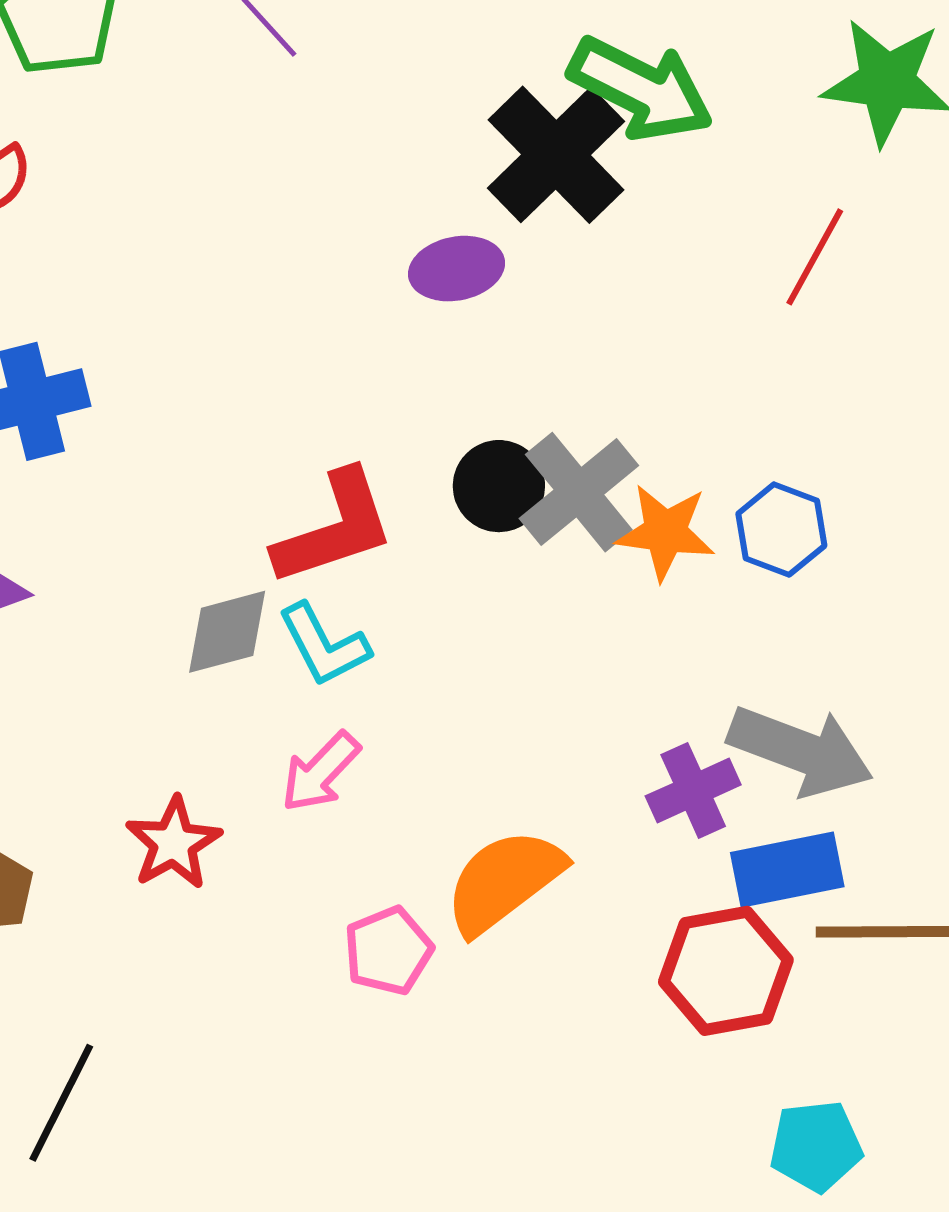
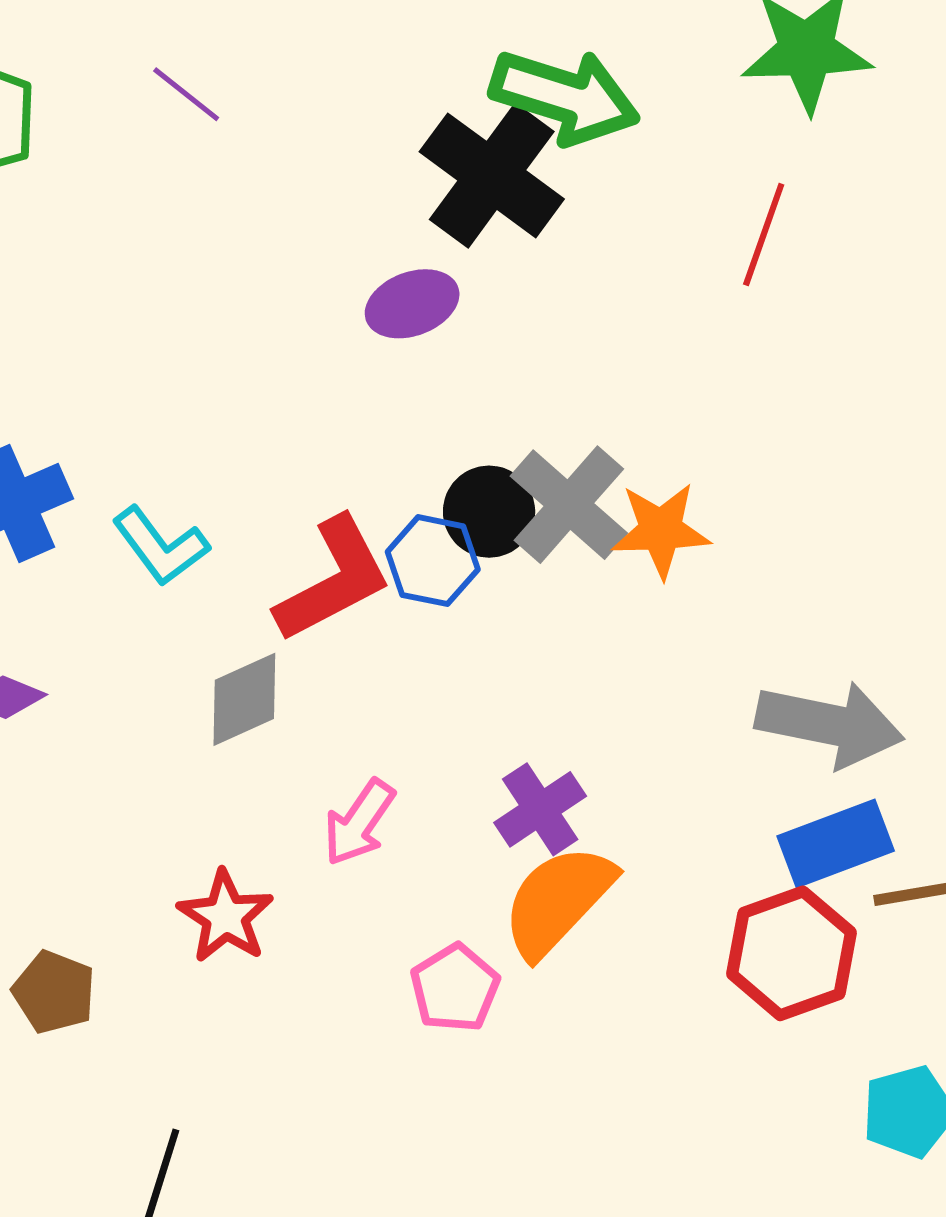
blue hexagon: (781, 530) -> (433, 561), moved
cyan L-shape: (324, 645) -> (160, 546), moved
purple cross: (693, 790) -> (540, 809), moved

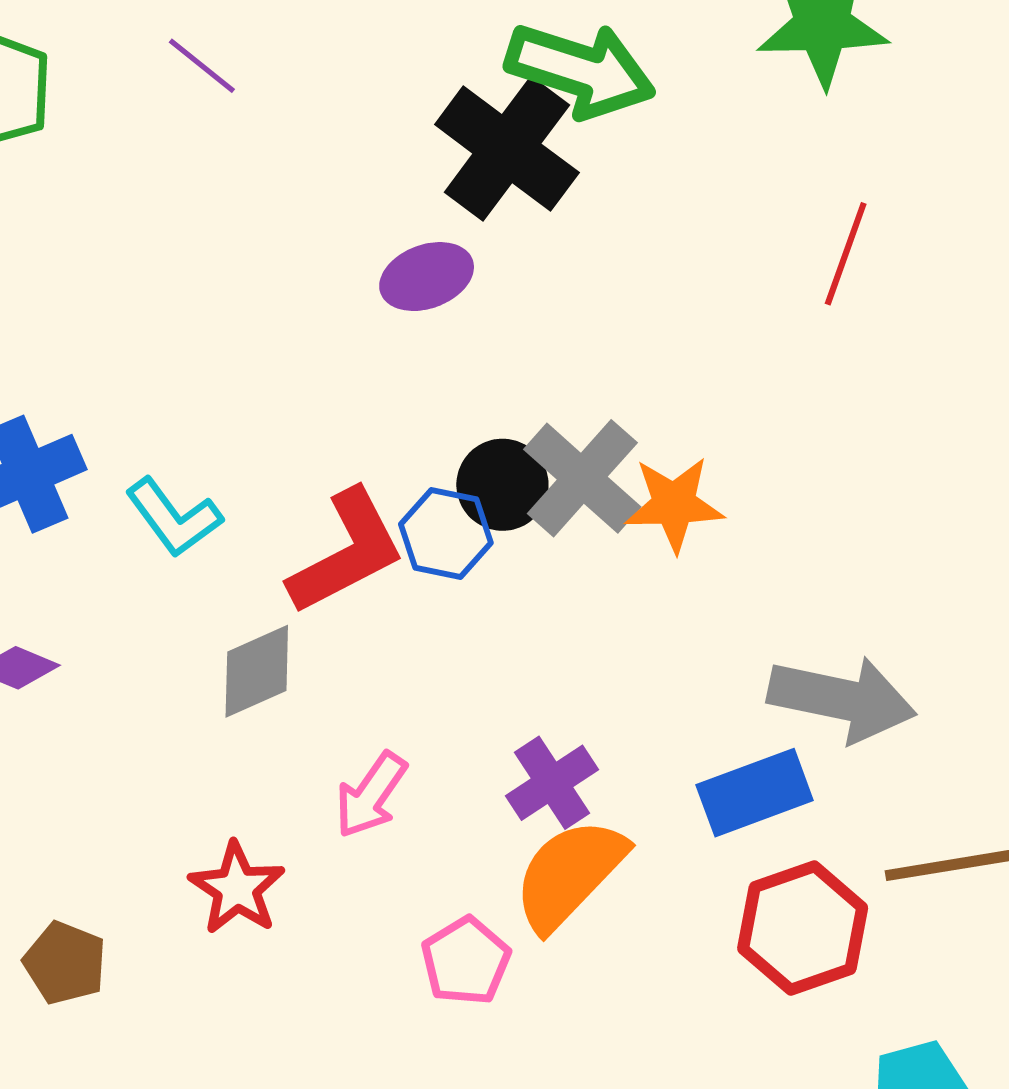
red line: (764, 234) -> (846, 254), moved
blue rectangle: (836, 844) -> (755, 793), moved

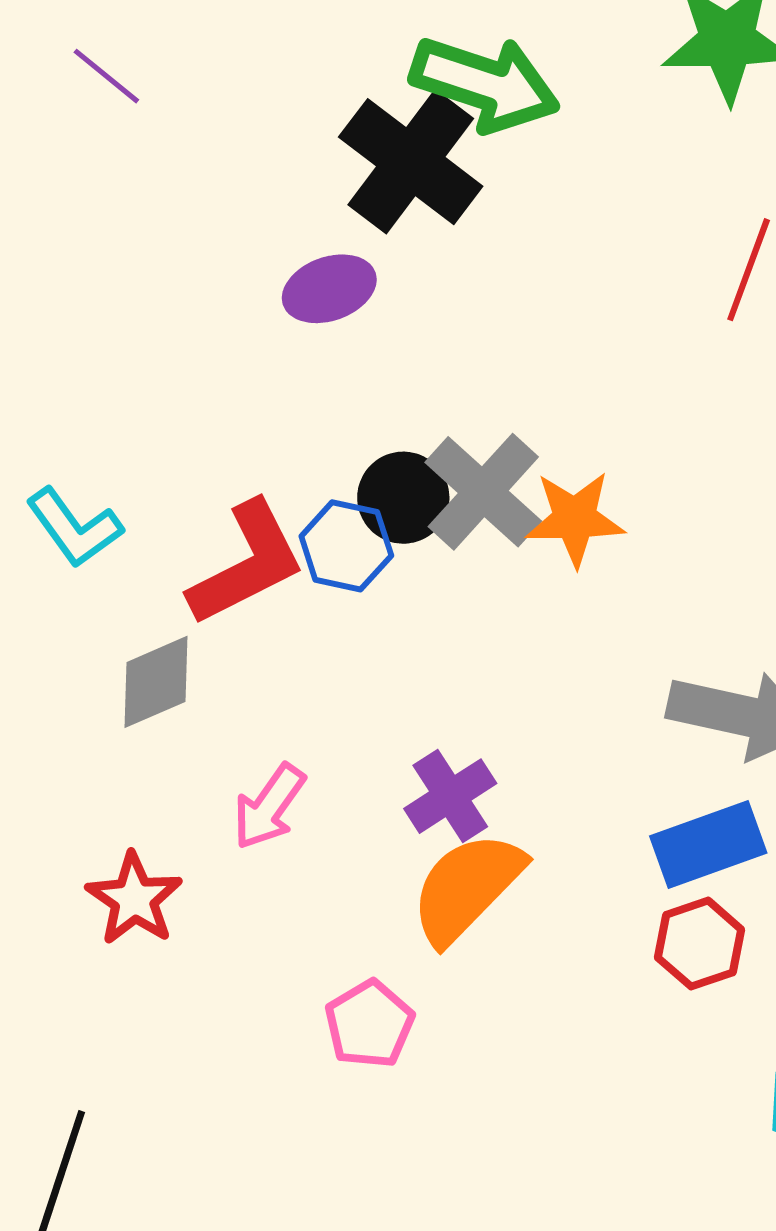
blue rectangle: (755, 793) -> (708, 844), moved
red hexagon: (803, 928) -> (700, 944), size x0.7
pink pentagon: (466, 961) -> (369, 1024), moved

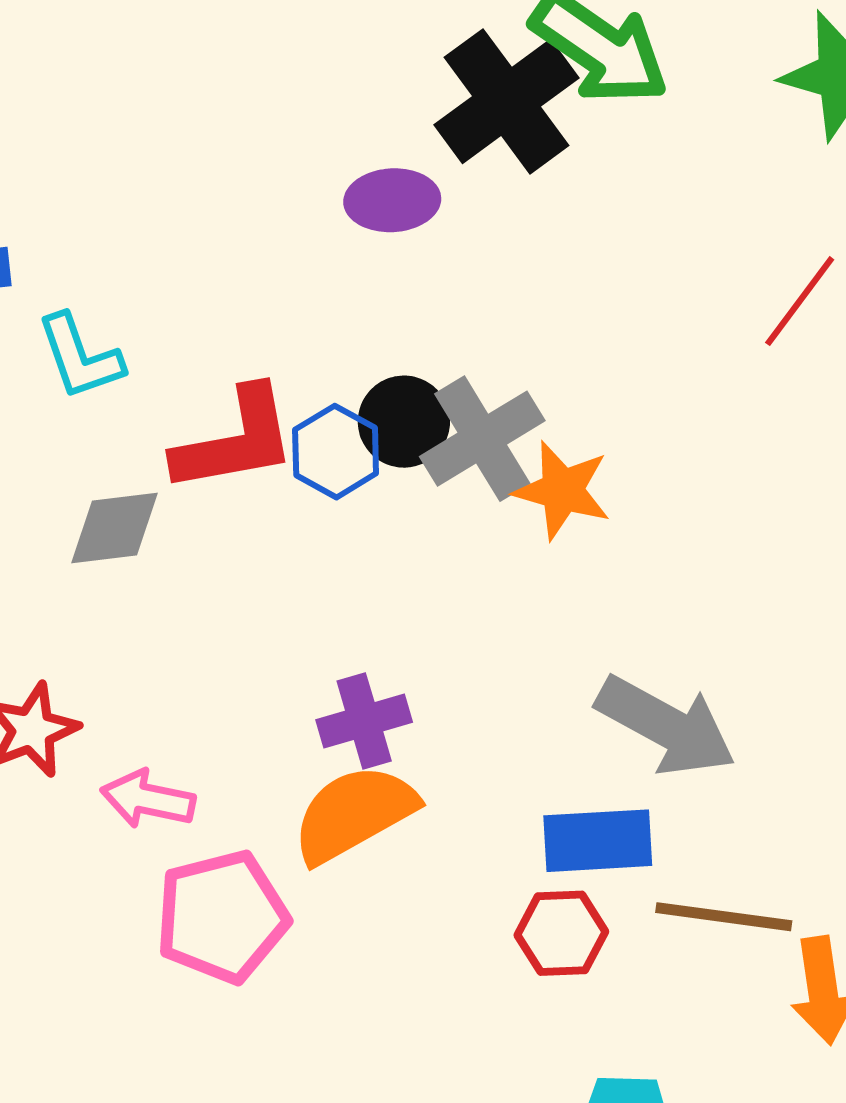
pink arrow: (269, 807) -> (148, 799), moved, turned 50
pink pentagon: (369, 1024) -> (222, 917), size x1.5

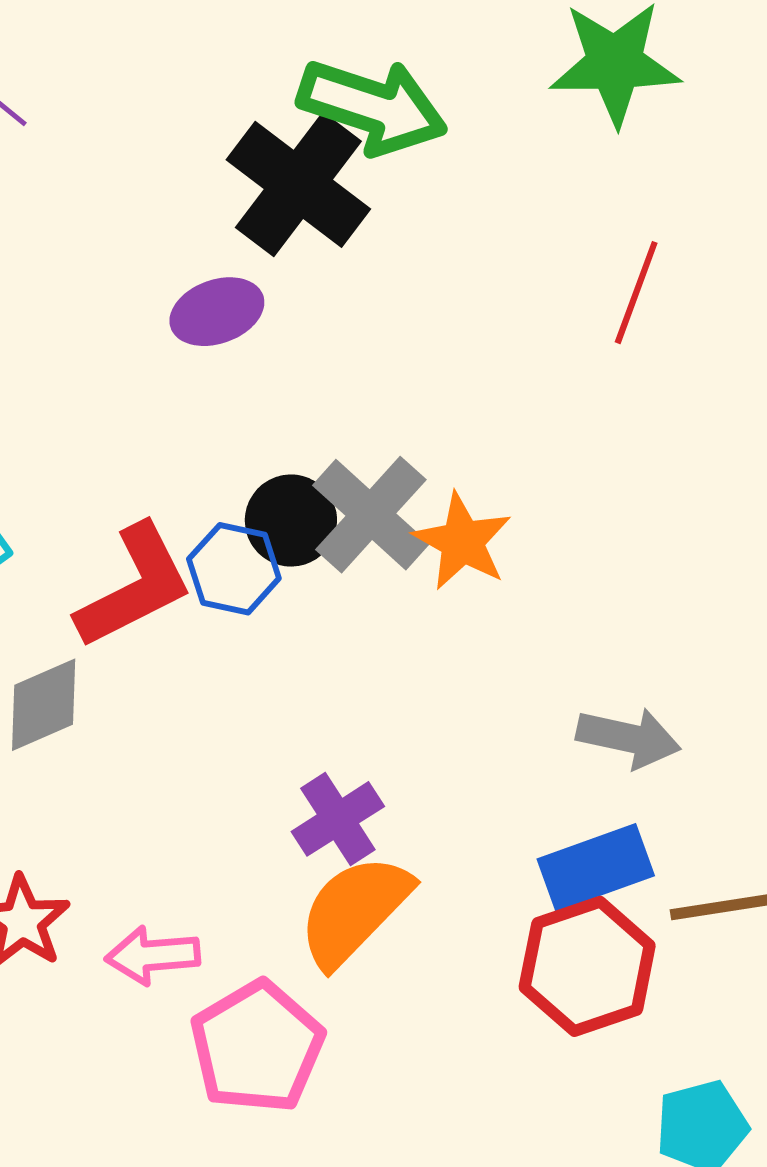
orange star: (562, 490) -> (462, 541), turned 30
gray arrow: (666, 726) -> (629, 738), size x0.7
red hexagon: (561, 933) -> (587, 966), size x1.5

